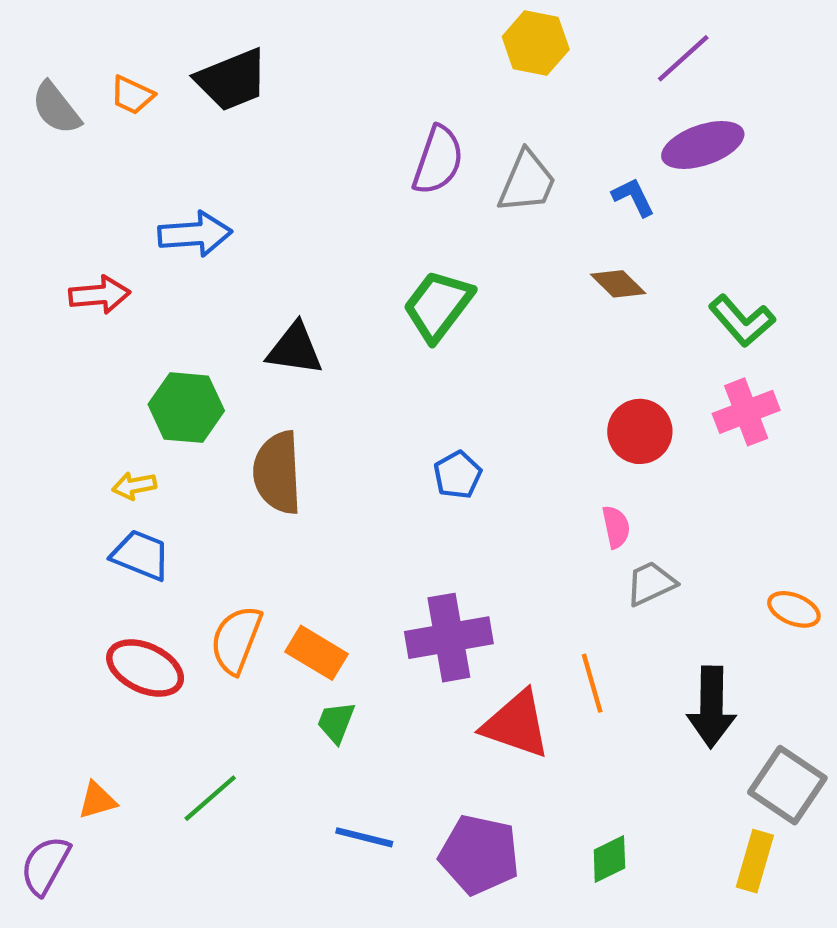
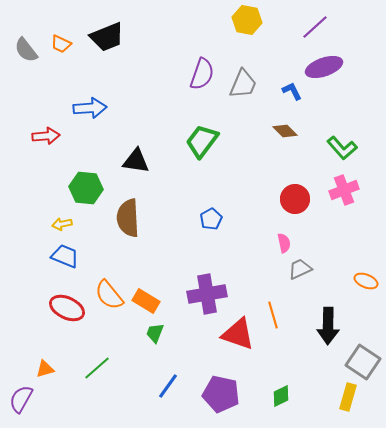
orange semicircle: (236, 640) -> (109, 295), turned -60
blue line: (364, 837) -> (168, 386), turned -68

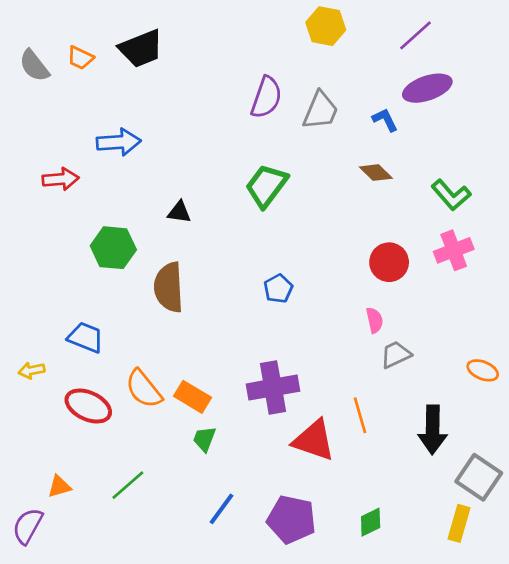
black triangle: (136, 161) -> (179, 212), size x0.7
yellow arrow: (62, 224) -> (32, 370), moved

